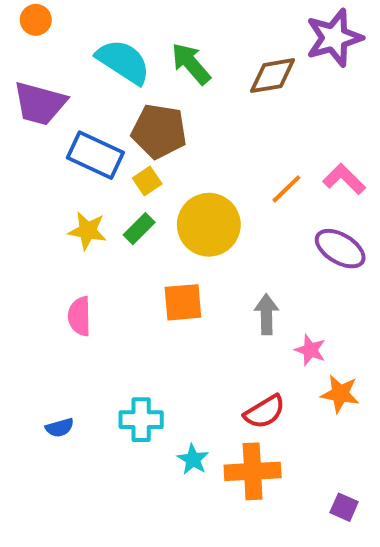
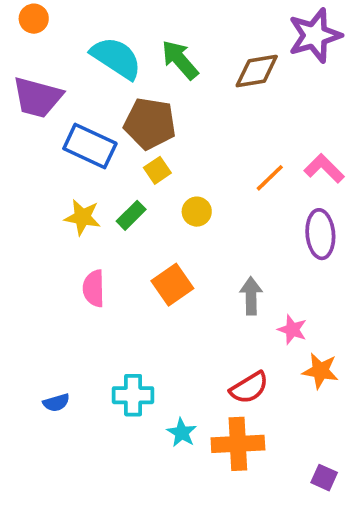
yellow square: (147, 181) -> (157, 170), moved
yellow circle: (209, 225) -> (197, 212), size x0.5
purple ellipse: (340, 249) -> (320, 234), turned 54
orange square: (183, 302) -> (172, 285), turned -30
pink semicircle: (80, 316) -> (94, 288), moved

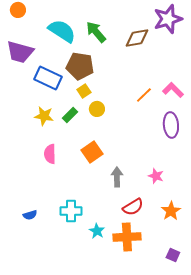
yellow circle: (197, 212) -> (97, 109), moved
gray arrow: (251, 296) -> (117, 177), moved
orange star: (320, 371) -> (171, 211), moved, turned 30

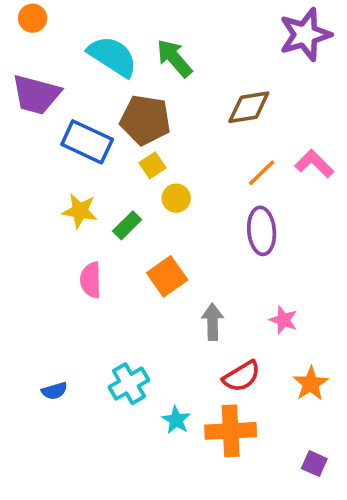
brown diamond: (137, 38) -> (249, 107), moved
green rectangle: (70, 115) -> (127, 225), moved
purple ellipse: (171, 125) -> (262, 231), moved
cyan cross: (71, 211) -> (129, 384), turned -30

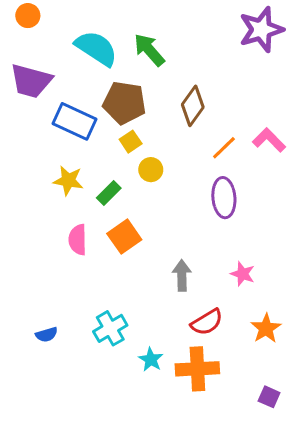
brown diamond: (249, 107) -> (193, 106), moved, turned -45
orange square: (167, 276) -> (124, 237), moved

